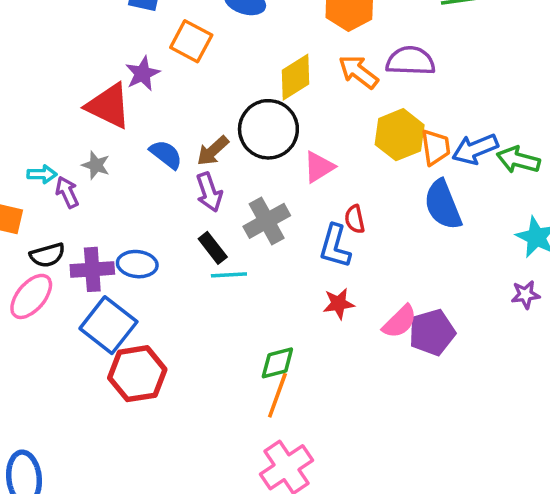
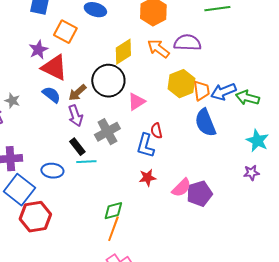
red triangle: (108, 106) -> (54, 68), moved
blue ellipse: (137, 264) -> (52, 171), moved

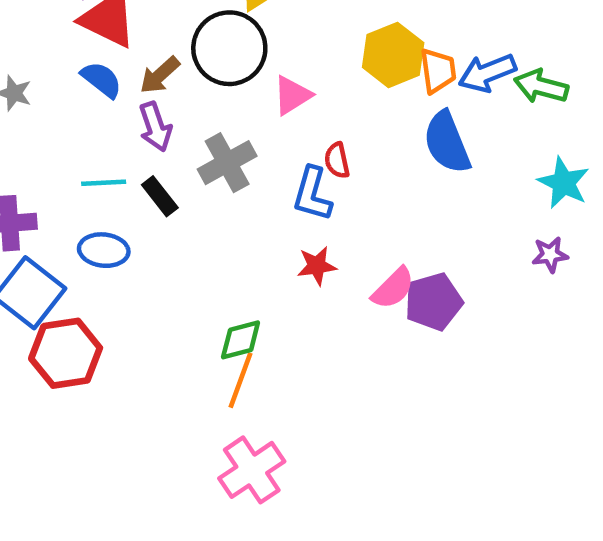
cyan line: (86, 162) -> (104, 183), moved

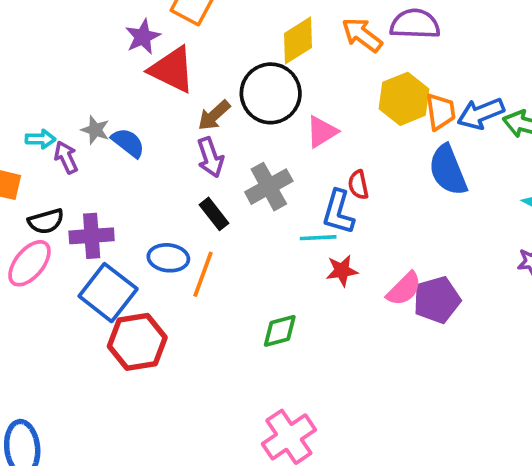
blue semicircle: (101, 80) -> (128, 143), moved
cyan line: (104, 183) -> (318, 238), moved
orange line: (241, 380) -> (203, 274), moved

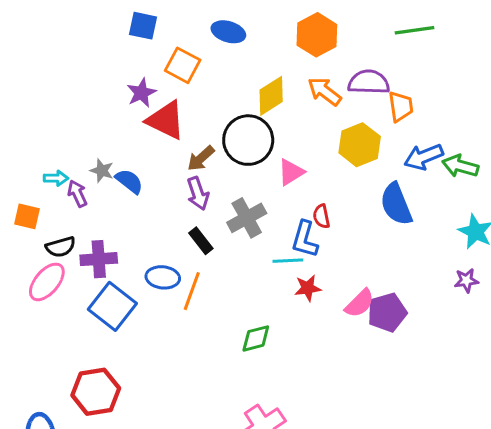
orange trapezoid: (441, 112) -> (401, 107), moved
red hexagon: (137, 342) -> (96, 392), moved

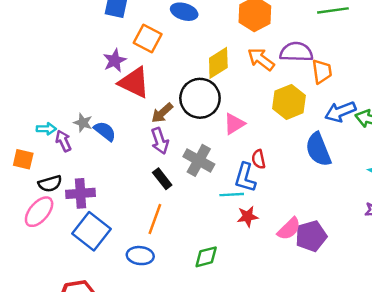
gray cross: (247, 218) -> (199, 160), turned -32
blue ellipse: (163, 277) -> (140, 256), moved

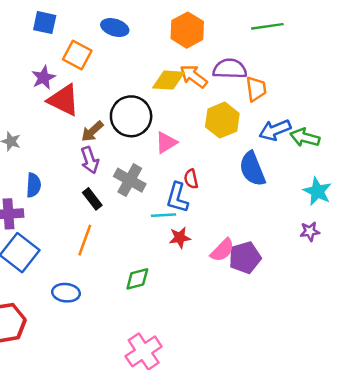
yellow diamond: (218, 63) -> (169, 80), moved, turned 36
blue semicircle: (105, 131) -> (33, 185), moved, turned 55
blue ellipse: (140, 256) -> (66, 293), moved

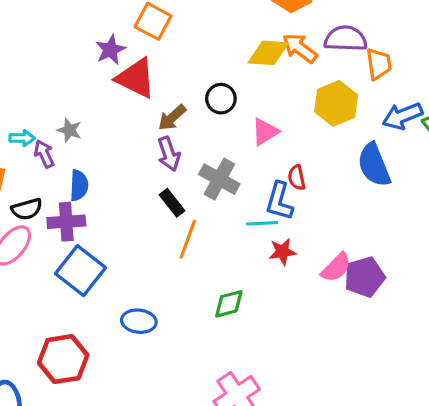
black circle: (131, 116) -> (221, 99), size x0.6
blue semicircle: (33, 185) -> (79, 185), moved
orange line: (85, 240) -> (188, 239), moved

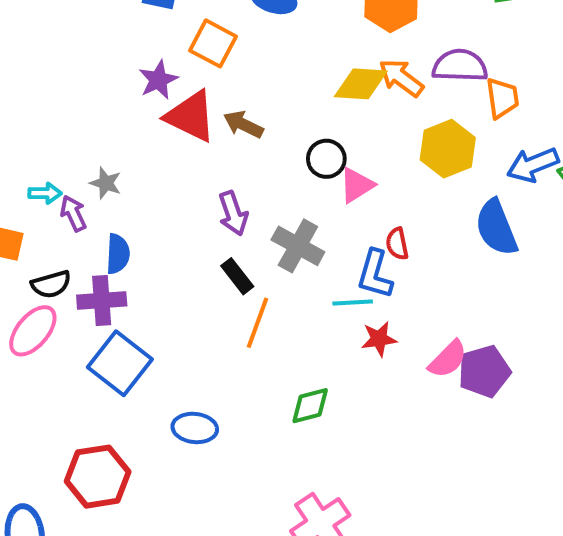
black circle: (221, 99) -> (326, 159), moved
brown arrow: (172, 118) -> (243, 124), moved, turned 68

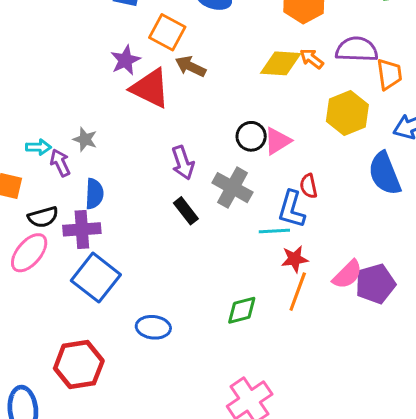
orange arrow: (401, 78) -> (312, 59), size x0.7
brown arrow: (243, 124) -> (191, 66), moved
black circle: (326, 159) -> (251, 136), moved
orange line: (258, 323) -> (298, 292), moved

